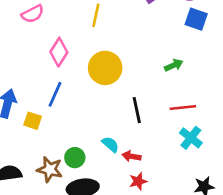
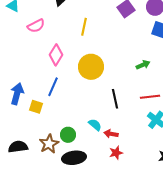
brown star: (50, 169) -> (49, 144), turned 30

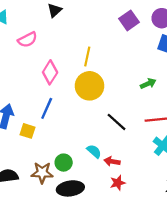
yellow line: (84, 27) -> (87, 57), moved
black line: (115, 99) -> (117, 122), turned -36
brown star: (49, 144) -> (42, 173), turned 30

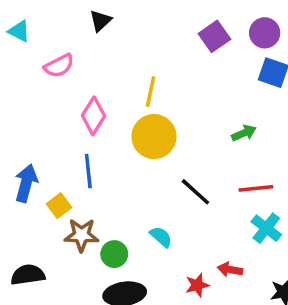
blue line: (47, 108) -> (88, 171), turned -30
yellow square: (27, 131) -> (59, 206), turned 35
red arrow: (112, 161) -> (230, 270), moved
brown star: (42, 173) -> (81, 235), moved

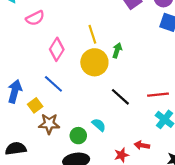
yellow line: (151, 92) -> (92, 34), turned -30
green arrow: (244, 133) -> (117, 50), moved, turned -48
blue line: (88, 171) -> (53, 84), turned -42
green circle: (114, 254) -> (78, 136), moved

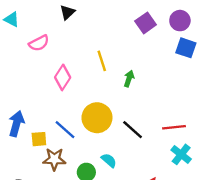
yellow circle: (94, 62) -> (97, 118), moved
blue line: (53, 84) -> (65, 130), moved
yellow square: (35, 105) -> (39, 139), turned 32

